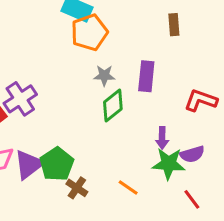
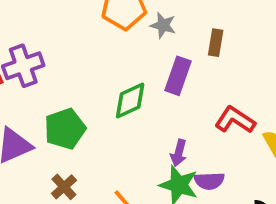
brown rectangle: (174, 25) -> (216, 43), moved
gray star: (104, 76) -> (163, 25), moved
green pentagon: (57, 164) -> (65, 129), moved

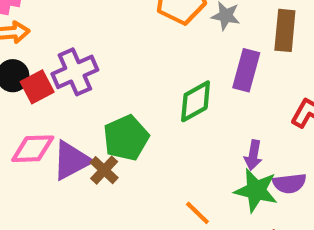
brown rectangle: (216, 43) -> (285, 30), size x1.4
brown cross: (64, 187) -> (104, 170), moved

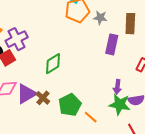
purple cross: (75, 72) -> (17, 39), moved
green diamond: (196, 101) -> (53, 64), moved
green pentagon: (126, 138) -> (70, 105), moved

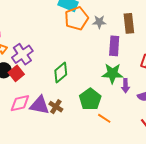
purple triangle: (26, 94) -> (39, 105), turned 50
green star: (120, 104) -> (112, 73), moved
green pentagon: (70, 105) -> (90, 99), moved

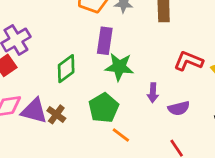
purple rectangle: (114, 46) -> (105, 41), moved
green star: (112, 73) -> (119, 67), moved

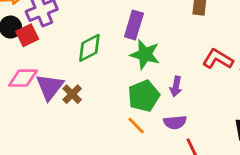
green pentagon: (104, 108) -> (144, 96), moved
purple semicircle: (179, 108) -> (175, 122), moved
purple triangle: (34, 111) -> (50, 87), turned 44

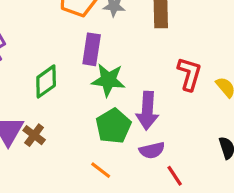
red L-shape: (218, 59) -> (189, 74), turned 84
purple arrow: (176, 87) -> (147, 111), size x1.6
orange line: (136, 126) -> (101, 170), moved

